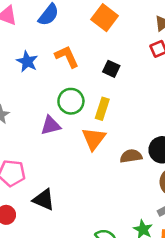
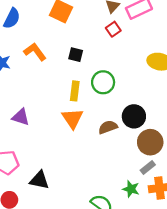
green circle: (71, 101) -> (103, 82), moved
purple triangle: (51, 125) -> (21, 117), moved, turned 42

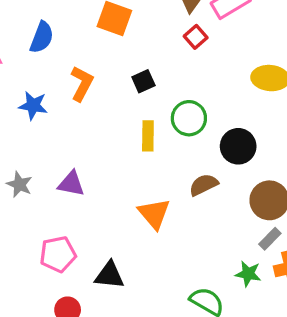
orange L-shape: (35, 52) -> (82, 83), turned 70
black square: (76, 55) -> (143, 81), turned -32
black circle: (134, 116) -> (238, 146), moved
orange triangle: (72, 119) -> (154, 214), moved

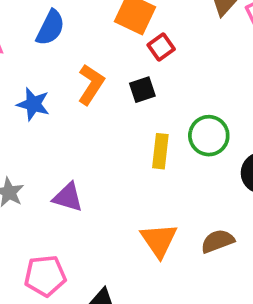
red square: (196, 37) -> (161, 47), moved
black square: (143, 81) -> (142, 90), moved
brown semicircle: (204, 185) -> (218, 241), moved

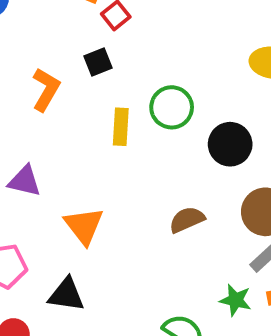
orange L-shape: (91, 84) -> (46, 89), moved
orange triangle: (159, 240) -> (84, 226), moved

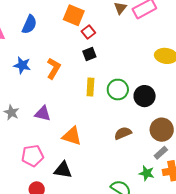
black square: (98, 62) -> (89, 54), moved
green circle: (172, 107) -> (118, 90), moved
orange triangle: (84, 226) -> (72, 136), turned -35

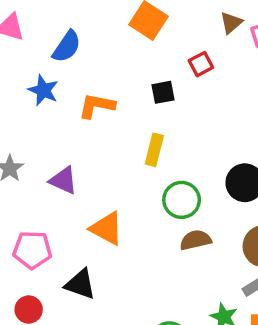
blue semicircle: (29, 24) -> (67, 47), moved
red square: (88, 32) -> (201, 64), moved
orange L-shape: (54, 68) -> (97, 106), turned -120
green circle: (118, 90) -> (182, 200), moved

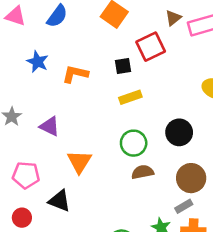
blue semicircle: (67, 47) -> (57, 16), moved
red square: (201, 64) -> (151, 47), size x1.6
yellow rectangle: (154, 150) -> (130, 97), moved, turned 55
orange triangle: (107, 228) -> (79, 162), turned 32

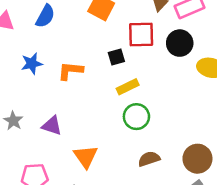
red square: (151, 47) -> (141, 35), turned 32
blue star: (38, 62) -> (32, 63), turned -30
black circle: (179, 132) -> (180, 43), moved
green circle: (134, 143) -> (136, 117), moved

